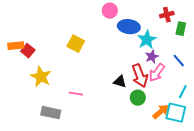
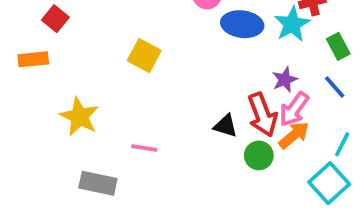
green rectangle: (181, 29) -> (338, 46), moved, turned -40
cyan star: (147, 40) -> (292, 24), moved
red square: (28, 51) -> (55, 19), moved
orange arrow: (161, 112) -> (294, 135), moved
cyan square: (176, 113) -> (329, 183), turned 35

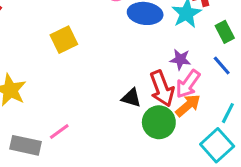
yellow square: (144, 56) -> (64, 40), turned 36
purple star: (285, 80) -> (180, 59), turned 30
pink line: (144, 148) -> (59, 131), moved, turned -45
green circle: (259, 155) -> (159, 122), size x1.4

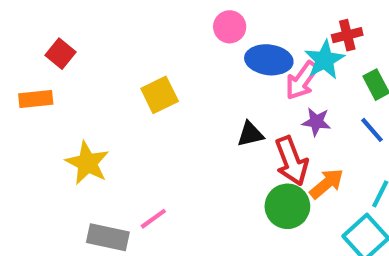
pink arrow: (188, 84) -> (302, 80), moved
black triangle: (131, 98) -> (250, 134), moved, turned -30

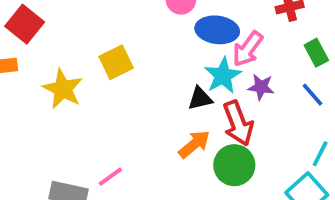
red square: (60, 54) -> (25, 24), size x1.4
cyan star: (325, 60) -> (223, 76), moved
yellow star: (87, 163) -> (63, 89), moved
orange arrow: (327, 184) -> (194, 144), moved

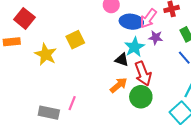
pink arrow: (248, 49) -> (148, 18), moved
purple star: (261, 87) -> (156, 38), moved
black triangle: (200, 98) -> (122, 60), turned 32
pink line: (110, 177) -> (72, 103), turned -32

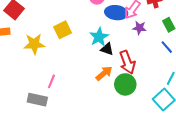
cyan star: (135, 47) -> (99, 37), moved
yellow star: (46, 54) -> (34, 44), turned -30
pink line: (72, 103) -> (51, 81), moved

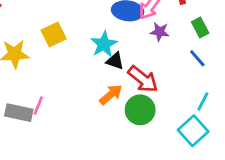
red arrow: (127, 62) -> (143, 79), turned -30
gray rectangle: (37, 100) -> (19, 113), moved

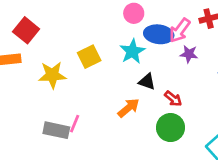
cyan star: (104, 44) -> (132, 51), moved
red arrow: (143, 79) -> (173, 99), size x0.6
orange arrow: (111, 94) -> (128, 108), moved

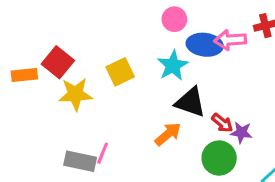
red square: (26, 30) -> (58, 62), moved
pink arrow: (180, 30) -> (230, 40), turned 50
purple star: (189, 54) -> (241, 132), moved
black triangle: (147, 82) -> (190, 102), size x1.5

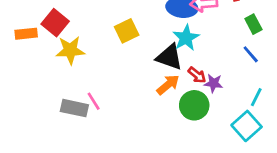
cyan star: (173, 65) -> (186, 38), moved
yellow square: (120, 72) -> (127, 31), moved
orange arrow: (168, 134) -> (168, 85), moved
pink line: (103, 153) -> (94, 101), turned -54

